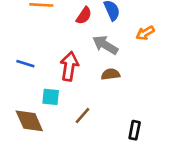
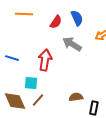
brown semicircle: (111, 74) -> (76, 97), moved
brown line: (83, 116) -> (38, 100), moved

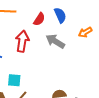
red arrow: (45, 60) -> (22, 41), moved

